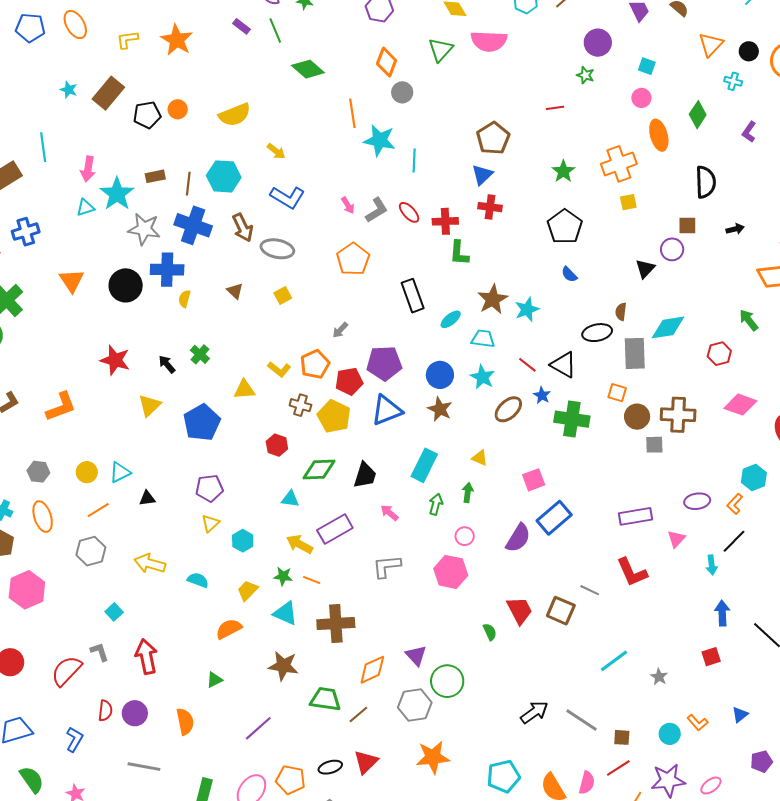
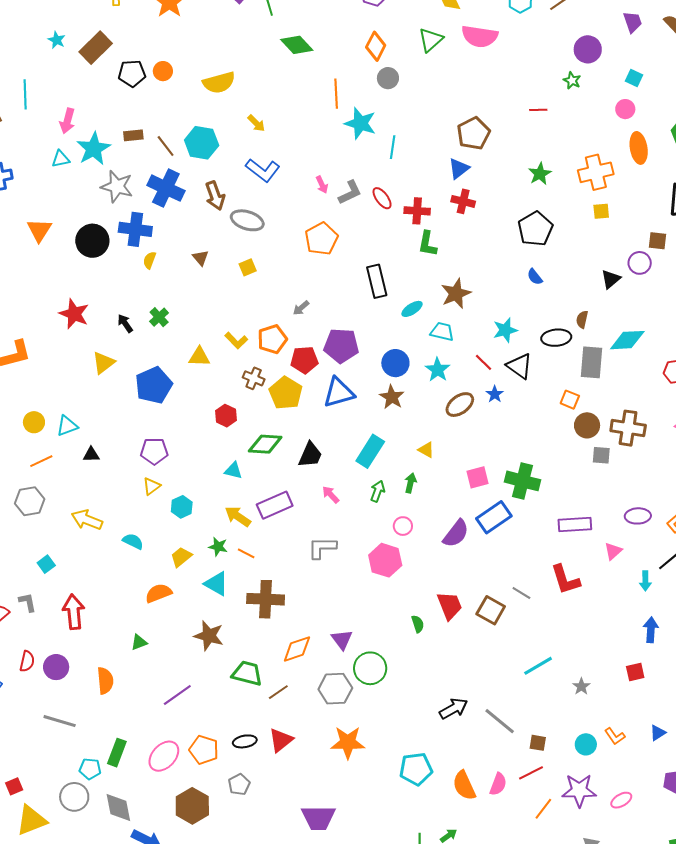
brown line: (188, 184) -> (166, 146), turned -50
cyan star: (527, 309) -> (505, 330), moved
green cross: (572, 419) -> (523, 481), moved

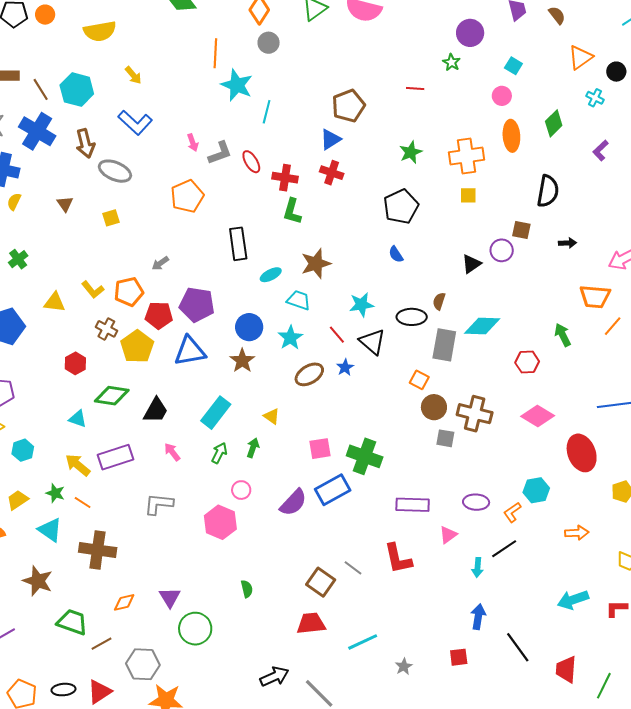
red trapezoid: (450, 606) -> (311, 623), moved, turned -80
orange diamond: (297, 649) -> (124, 602), size x0.7
gray hexagon: (335, 689) -> (143, 664), moved

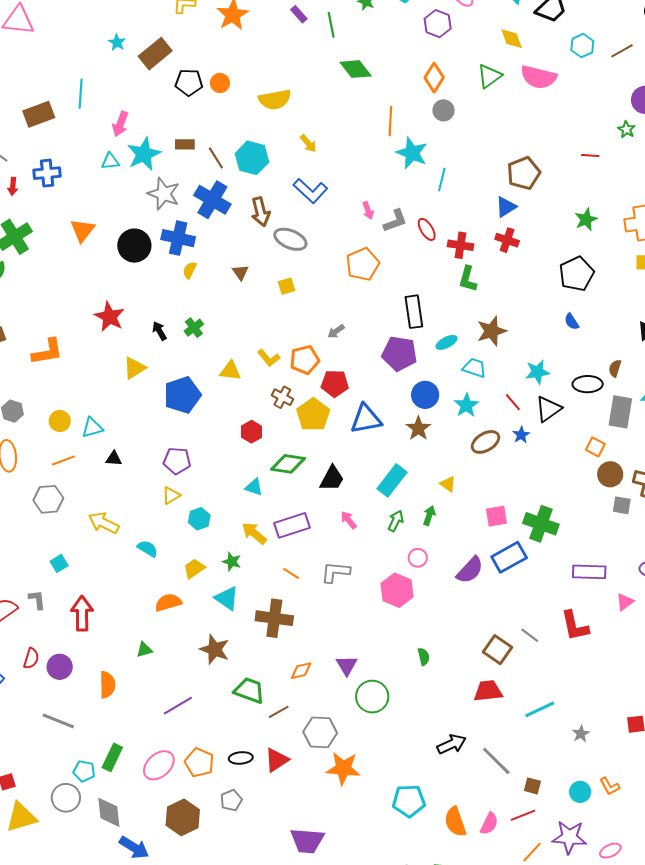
purple pentagon: (197, 305) -> (399, 354), moved
black triangle: (372, 342) -> (548, 409), turned 44
orange line: (83, 503) -> (291, 573), moved

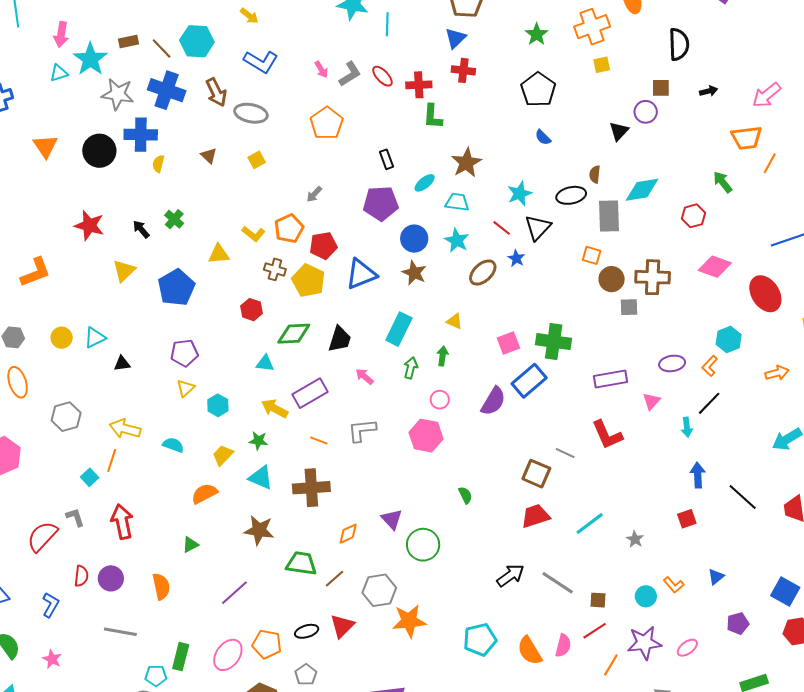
black rectangle: (414, 312) -> (386, 159), size x0.6
orange line: (64, 460) -> (112, 460), moved, turned -40

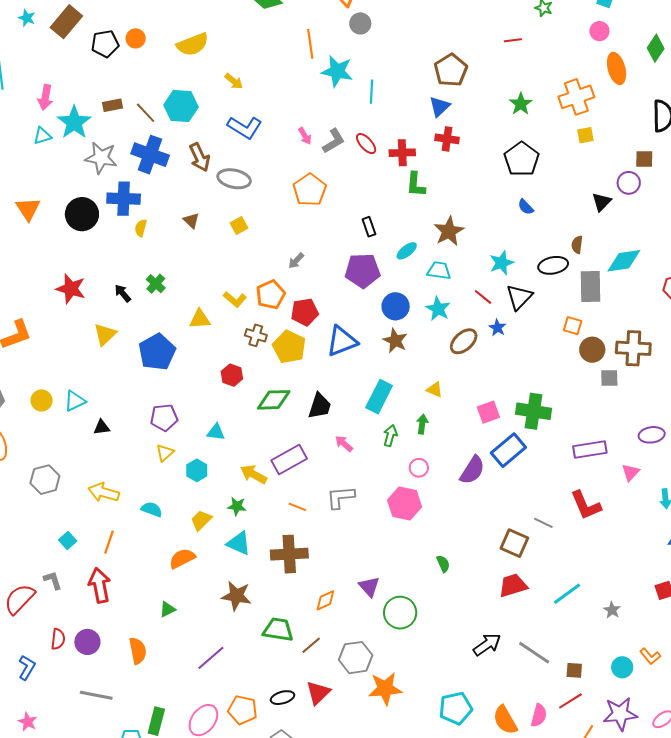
cyan triangle: (265, 363) -> (216, 432), moved
orange line: (112, 460) -> (109, 542), moved

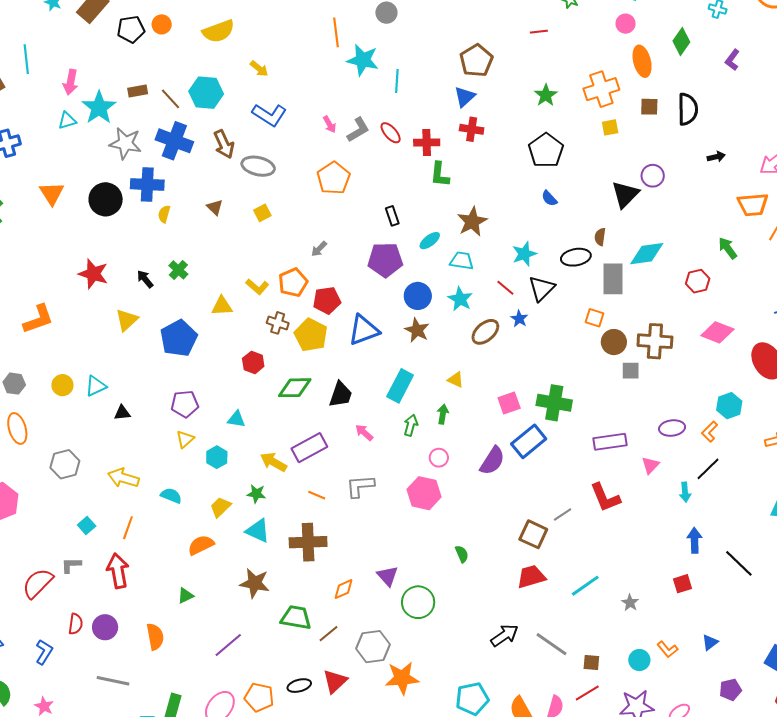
brown square: (644, 159) -> (649, 107), moved
black triangle: (602, 202) -> (625, 194), size x1.4
gray line: (543, 523) -> (563, 514), turned -60
gray L-shape: (53, 580) -> (71, 565), turned -75

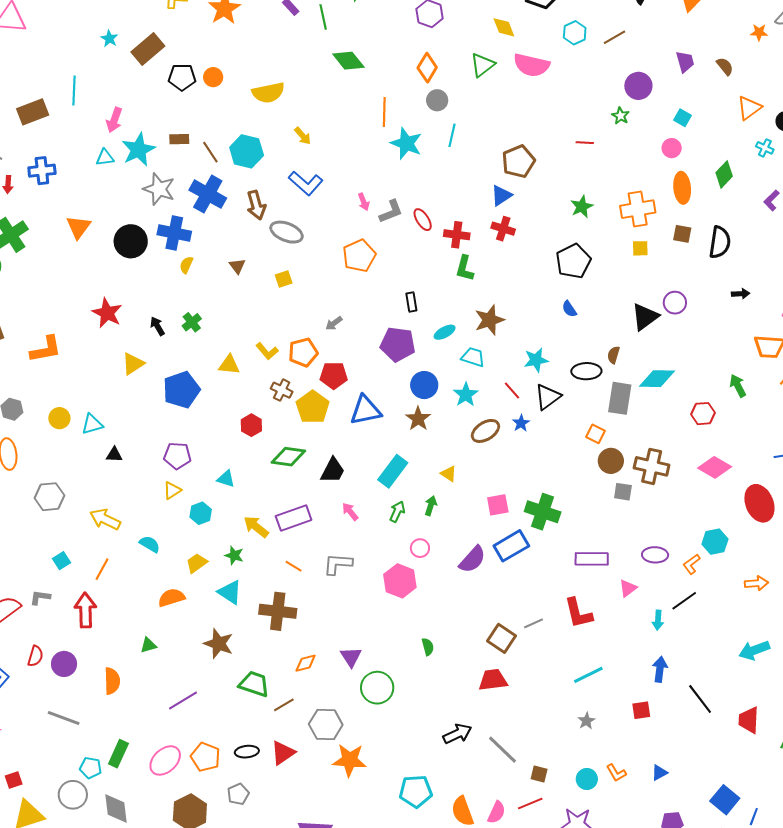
cyan line: (397, 81) -> (452, 135), moved
cyan line: (585, 586) -> (588, 675), moved

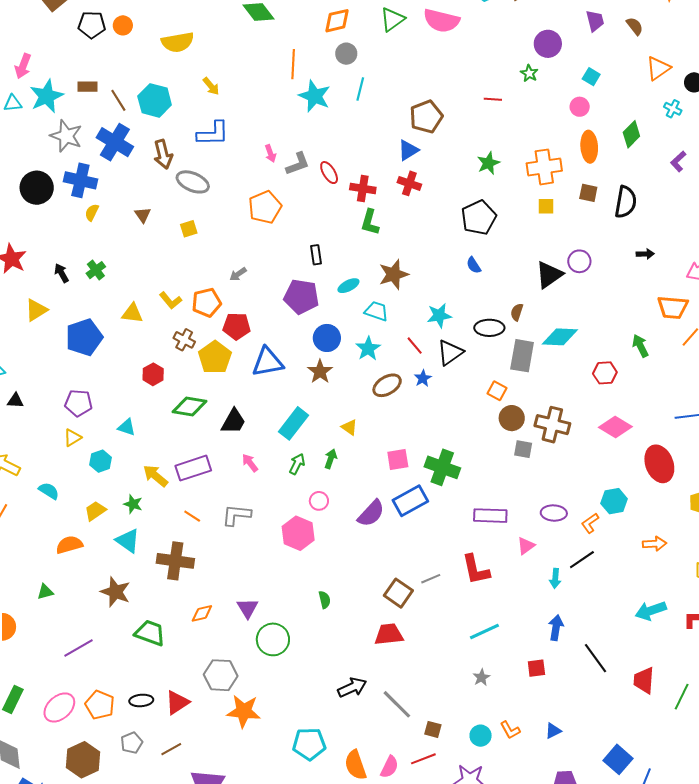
orange diamond: (427, 68) -> (337, 21), turned 44
blue L-shape: (306, 183) -> (213, 134), turned -44
brown line: (284, 705) -> (171, 749), moved

